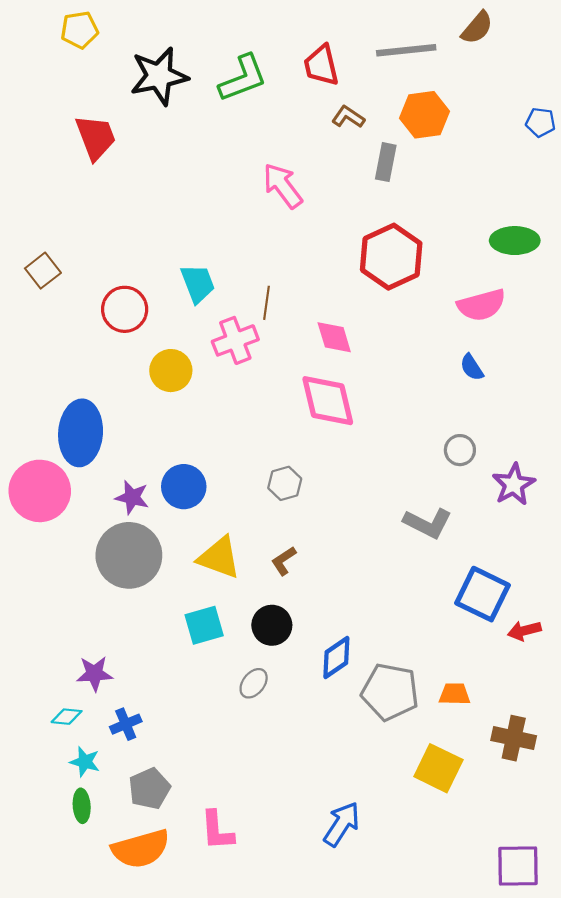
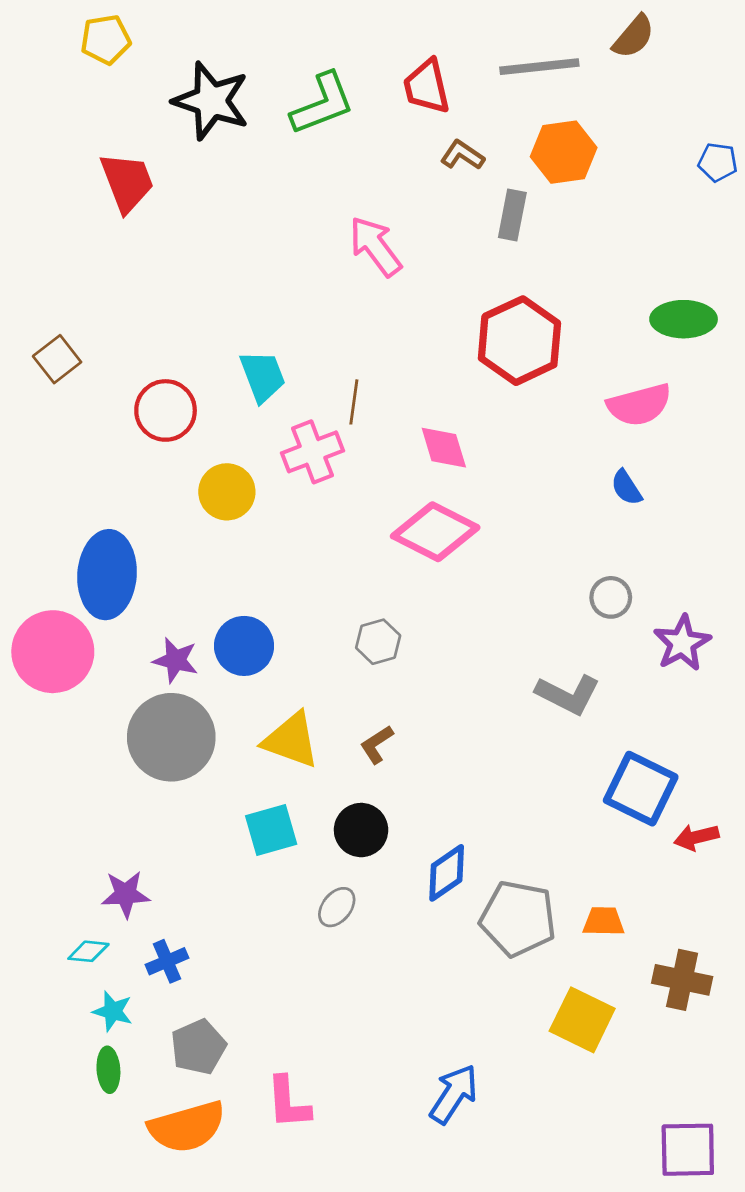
black star: (159, 76) -> (211, 101), turned 30
pink diamond: (328, 401) -> (435, 532), turned -50

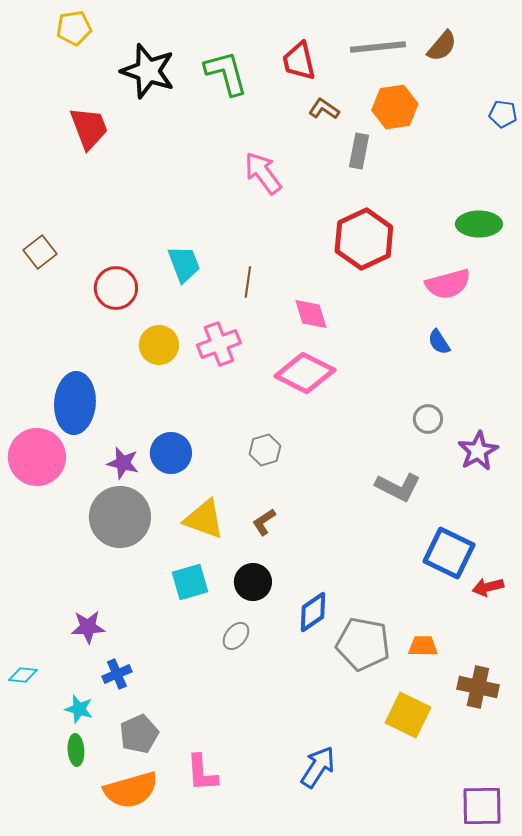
brown semicircle: (634, 37) -> (442, 46), moved
green L-shape: (322, 104) -> (226, 73), turned -84
pink cross: (313, 452) -> (219, 344), moved
cyan diamond: (88, 951) -> (23, 675), moved

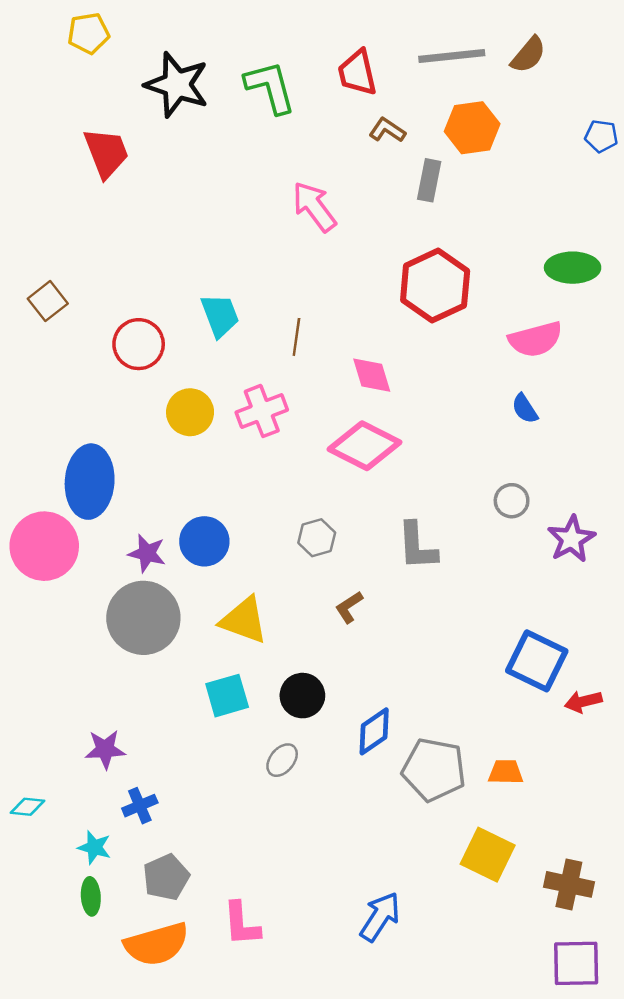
gray L-shape: (398, 487) -> (417, 546), moved, turned 60
brown L-shape: (264, 522) -> (349, 607), moved
brown cross: (478, 687) -> (569, 884), moved

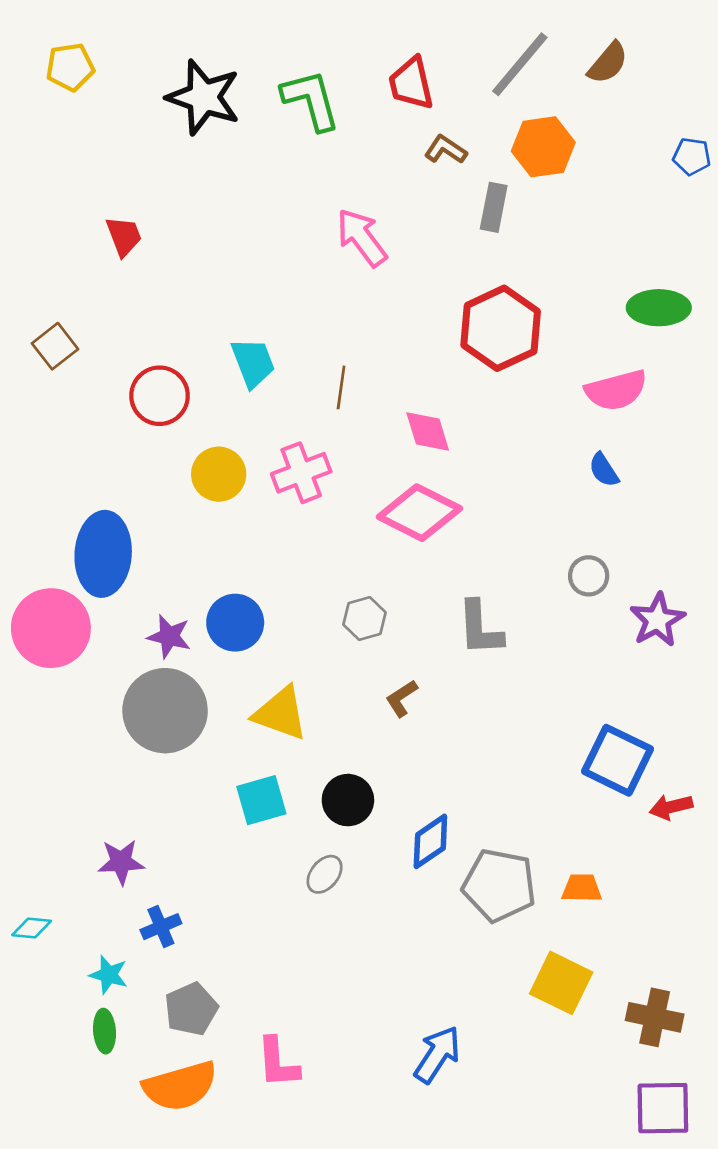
yellow pentagon: (88, 33) -> (70, 67), moved
gray line: (452, 56) -> (520, 64), turned -44
red trapezoid: (106, 153) -> (124, 236), moved, size x0.7

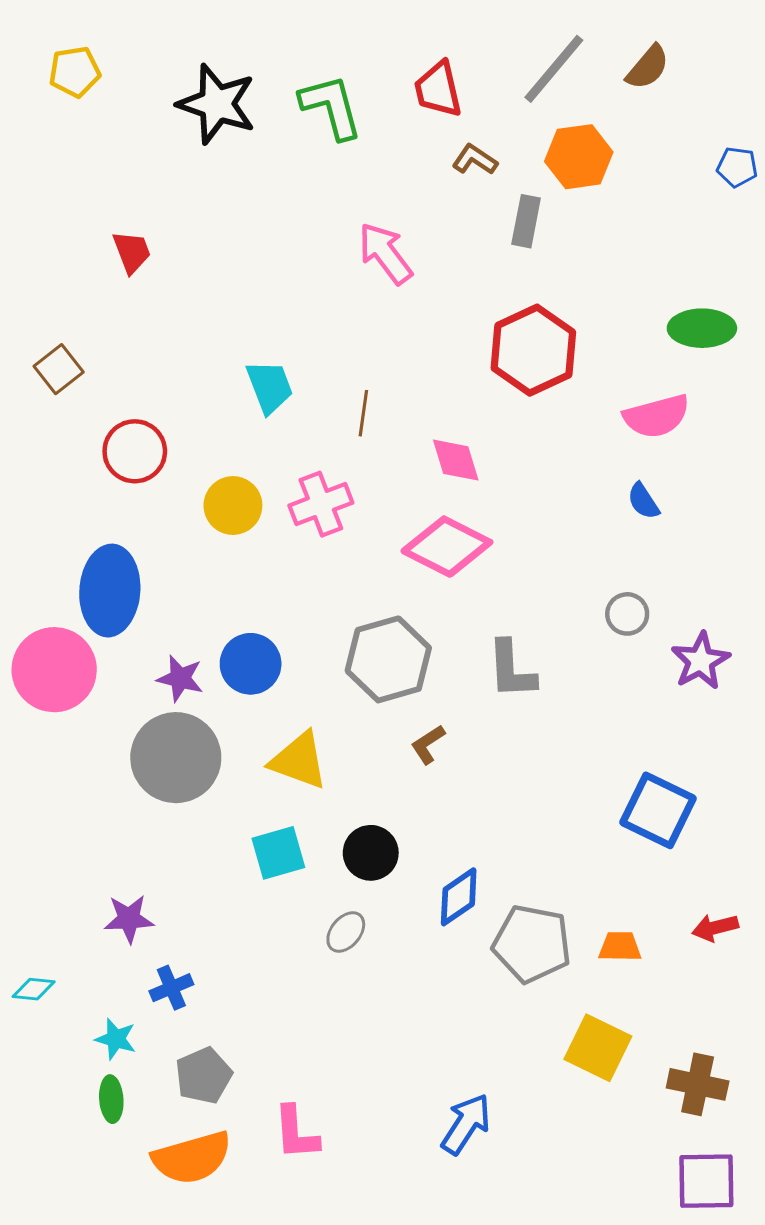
red circle: (160, 396) -> (135, 451), moved
gray hexagon: (364, 619) -> (388, 659), size x1.8
red arrow: (671, 807) -> (715, 928), moved

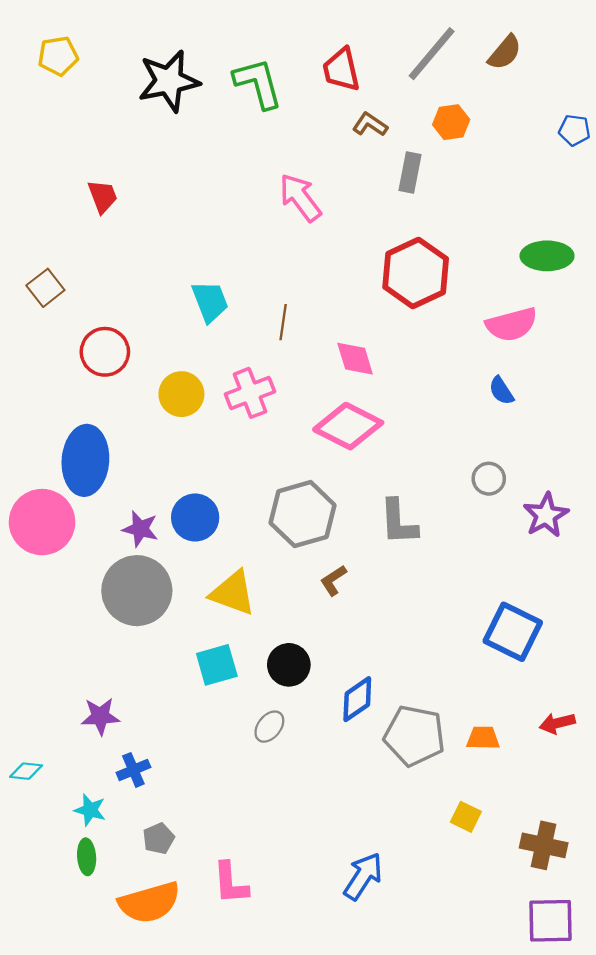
black star: (217, 104) -> (169, 81), turned -30
orange hexagon: (579, 157) -> (451, 122), size x0.7
yellow square: (598, 1048) -> (466, 817), size x0.6
gray pentagon: (204, 1076) -> (159, 839), size x0.7

